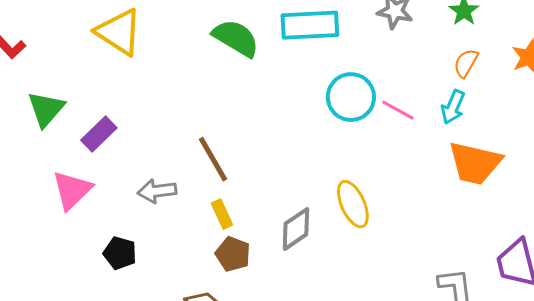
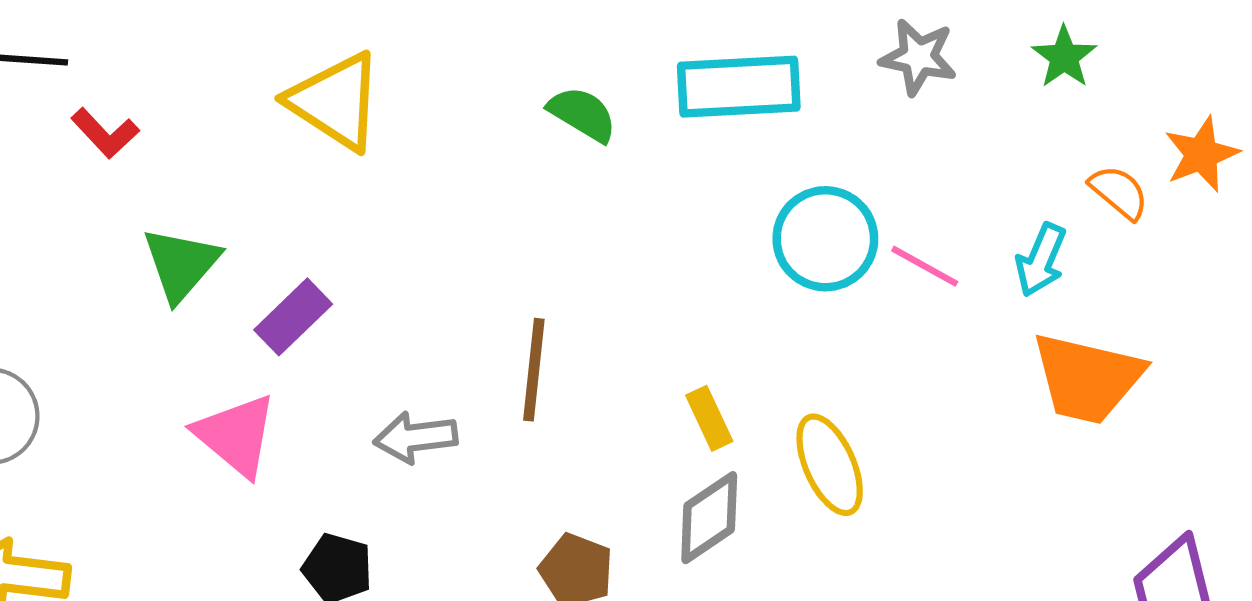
green semicircle: (236, 38) -> (582, 114), size x0.7
orange semicircle: (466, 63) -> (1119, 192), moved, turned 100
brown line: (213, 159) -> (534, 370), turned 36
pink triangle: (72, 190) -> (236, 435), turned -36
yellow rectangle: (222, 214) -> (709, 418), moved

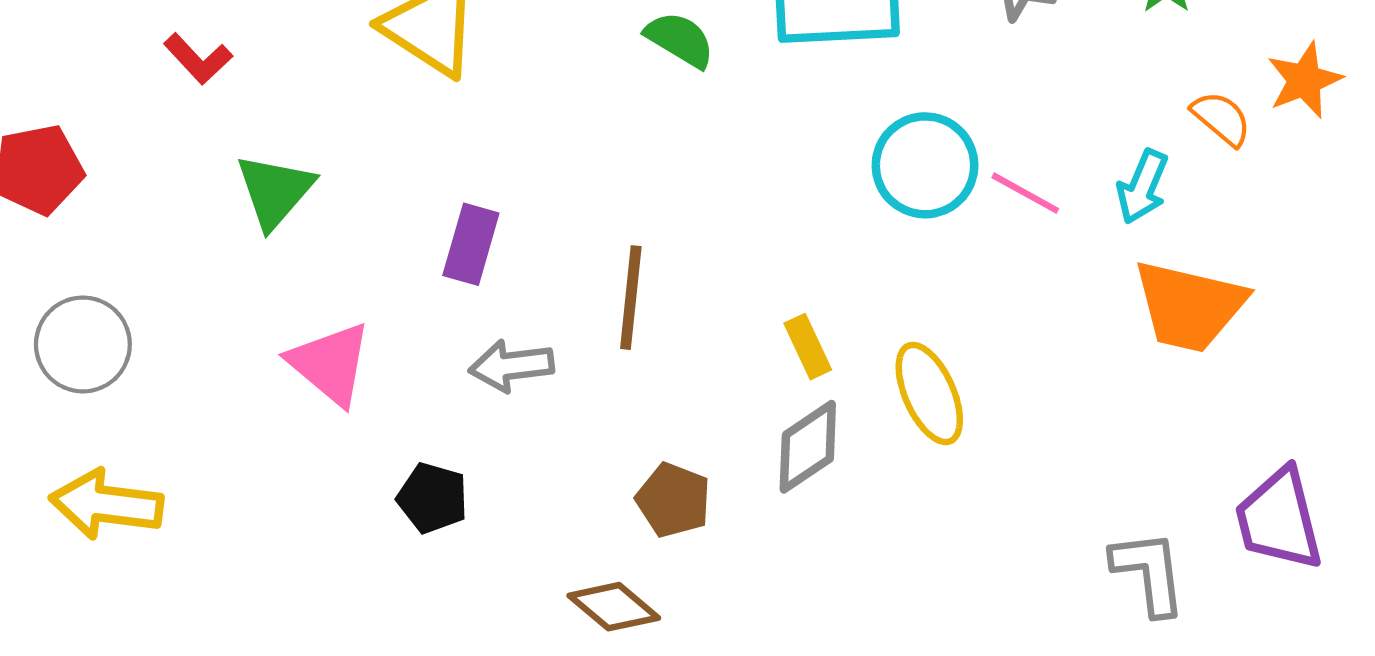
purple rectangle: (293, 317) -> (471, 244), moved, turned -30

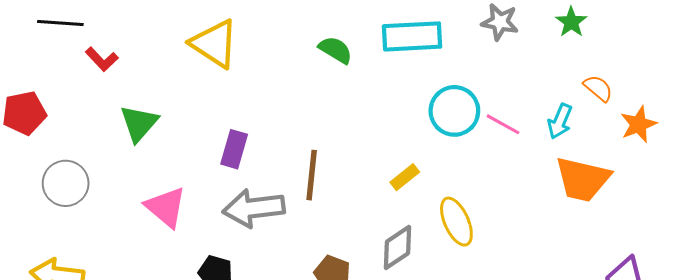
orange star: (1305, 80) -> (638, 124), moved
gray circle: (83, 344) -> (66, 183), moved
yellow rectangle: (808, 347) -> (405, 177), moved, turned 76
gray arrow: (511, 366) -> (254, 208), size x1.5

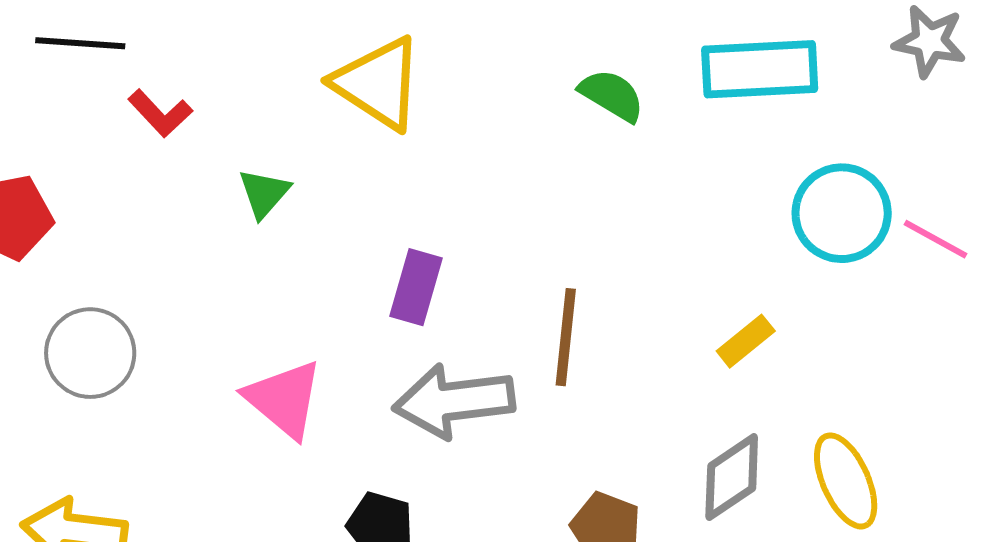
green triangle: (139, 123) -> (264, 193), moved, size x0.7
yellow ellipse: (456, 222) -> (846, 481), moved

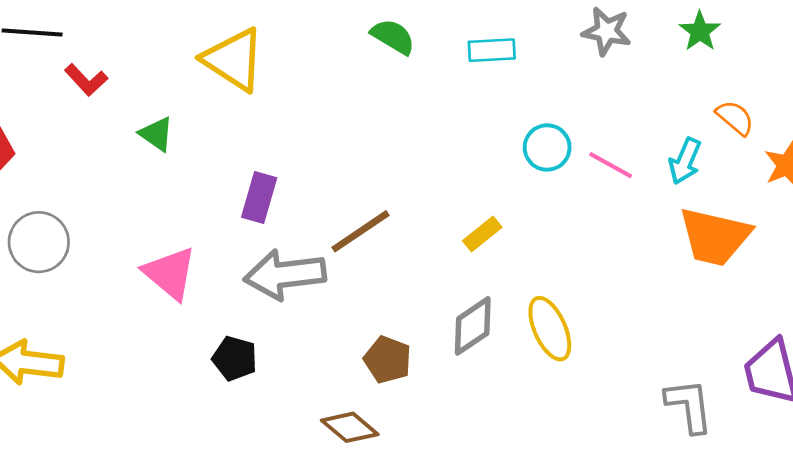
cyan rectangle: (760, 69) -> (492, 50), size x0.6
green semicircle: (612, 95) -> (393, 37), moved
green triangle: (264, 193) -> (156, 134), turned -36
cyan circle: (842, 213) -> (547, 147), size x0.7
brown line: (566, 337) -> (361, 231), turned 50

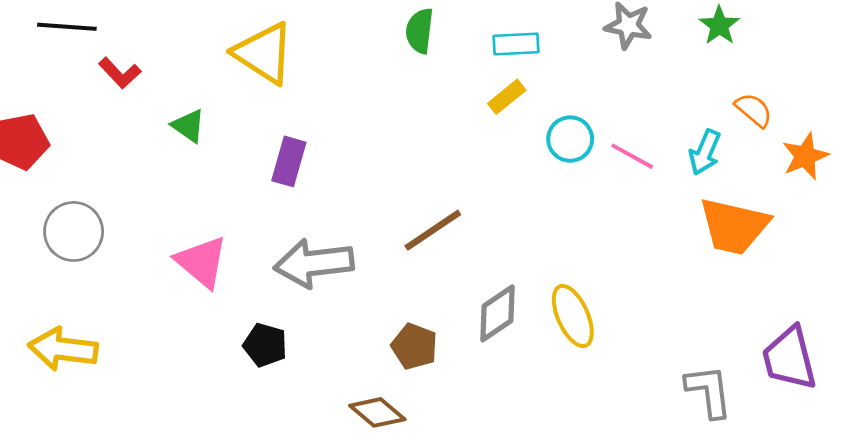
green semicircle: (393, 37) -> (420, 31), turned -114
purple rectangle: (259, 198) -> (289, 161), moved
brown line: (361, 231) -> (433, 230), moved
yellow rectangle: (482, 234) -> (507, 97), moved

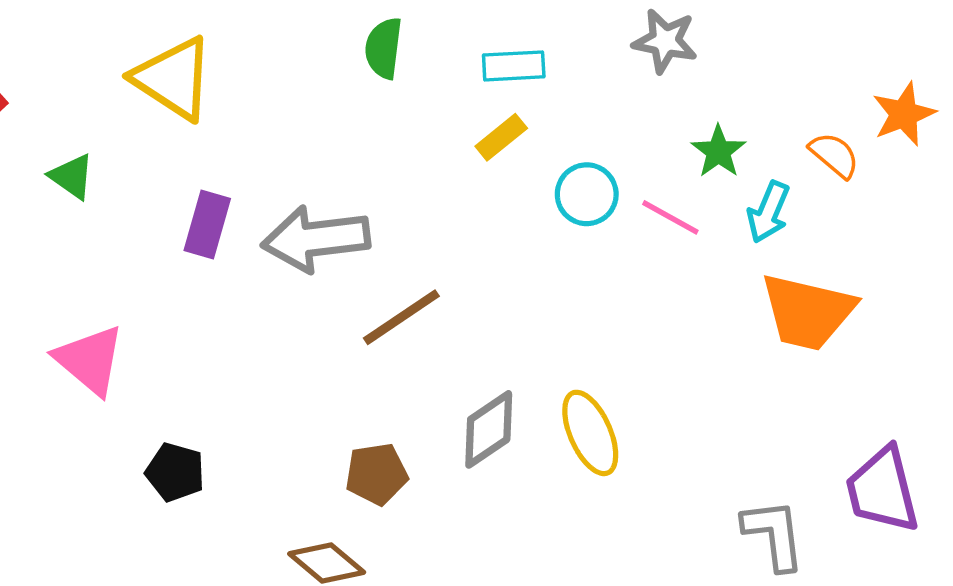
green star: (719, 25) -> (719, 151), moved
orange star: (805, 156) -> (904, 114), moved
gray arrow: (314, 263) -> (316, 239), moved
brown pentagon: (414, 346) -> (376, 474), turned -30

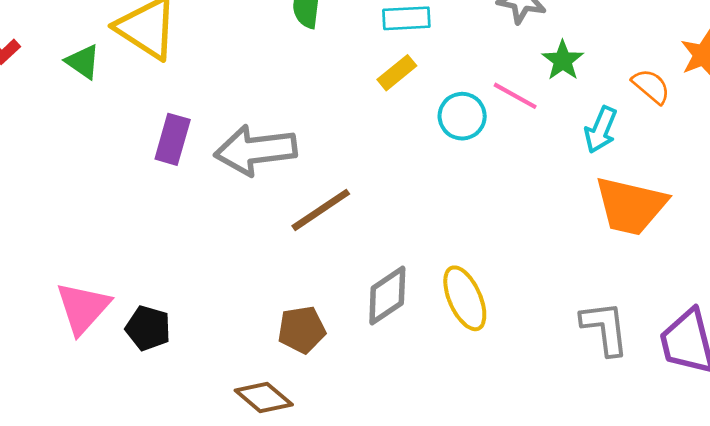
green star: (719, 151) -> (563, 60), moved
green triangle: (72, 176) -> (83, 62), moved
pink line: (670, 217) -> (515, 96), moved
pink triangle: (90, 360) -> (83, 308), moved, turned 32
gray L-shape: (774, 534) -> (605, 328), moved

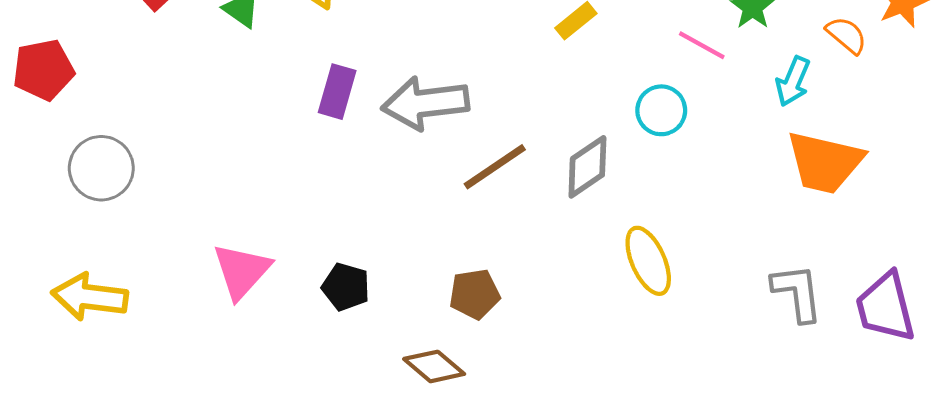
cyan circle: (462, 116) -> (661, 110), moved
gray diamond: (387, 296) -> (587, 167), moved
black pentagon: (148, 328) -> (346, 287), moved

